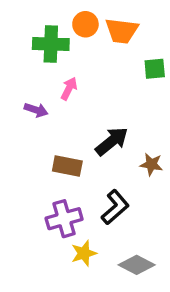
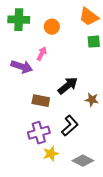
orange circle: (85, 24) -> (52, 27), moved
orange trapezoid: (122, 31) -> (89, 17), moved, turned 30
green cross: (51, 44) -> (19, 20), moved
purple arrow: (36, 110) -> (22, 67), size x1.5

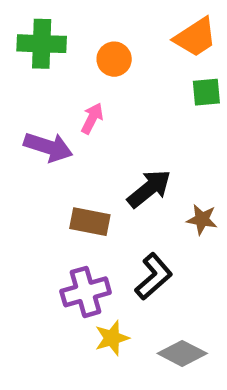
orange trapezoid: (89, 17) -> (195, 37), turned -70

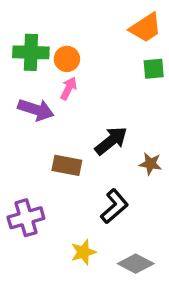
green cross: (42, 44) -> (31, 52), moved
orange circle: (114, 59) -> (67, 59), moved
purple cross: (86, 292) -> (26, 218), moved

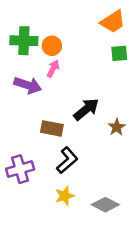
brown star: (150, 164) -> (117, 127), turned 30
black L-shape: (114, 206) -> (67, 160), moved

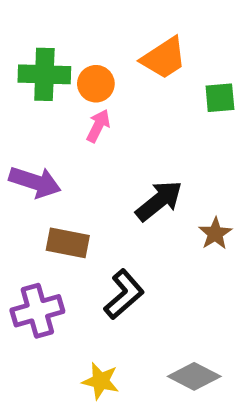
orange trapezoid: (113, 22) -> (164, 58), moved
purple arrow: (28, 85) -> (35, 182), moved
brown rectangle: (52, 128) -> (68, 243), moved
yellow star: (65, 196) -> (101, 381), moved, turned 30

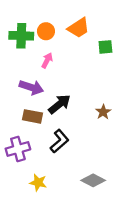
orange circle: (96, 84) -> (46, 31), moved
purple arrow: (35, 182) -> (31, 87), moved
black arrow: (159, 201) -> (59, 104), moved
yellow star: (101, 381) -> (38, 183), moved

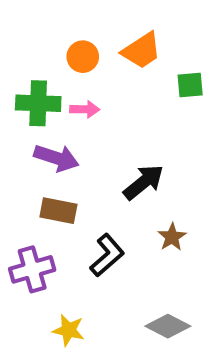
green cross: (21, 36) -> (38, 103), moved
pink arrow: (47, 60) -> (85, 109), turned 64
black arrow: (59, 104) -> (144, 182), moved
brown star: (103, 112) -> (172, 237), moved

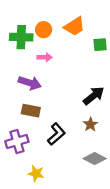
green cross: (38, 103) -> (21, 37), moved
black arrow: (144, 182) -> (94, 96), moved
gray diamond: (168, 326) -> (95, 159), moved

